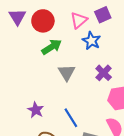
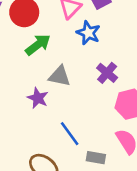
gray triangle: (67, 73) -> (60, 76), turned -42
purple star: (36, 110) -> (38, 98), moved

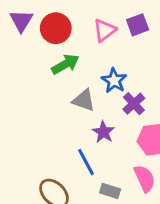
blue star: (88, 33) -> (114, 81), moved
purple star: (38, 98) -> (103, 132), moved

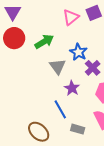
red circle: (56, 28) -> (14, 38), moved
gray triangle: (84, 100) -> (58, 66), turned 36

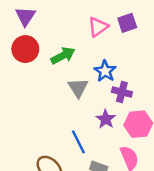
purple cross: (93, 68) -> (122, 92), turned -35
purple star: (72, 88) -> (106, 119), moved

